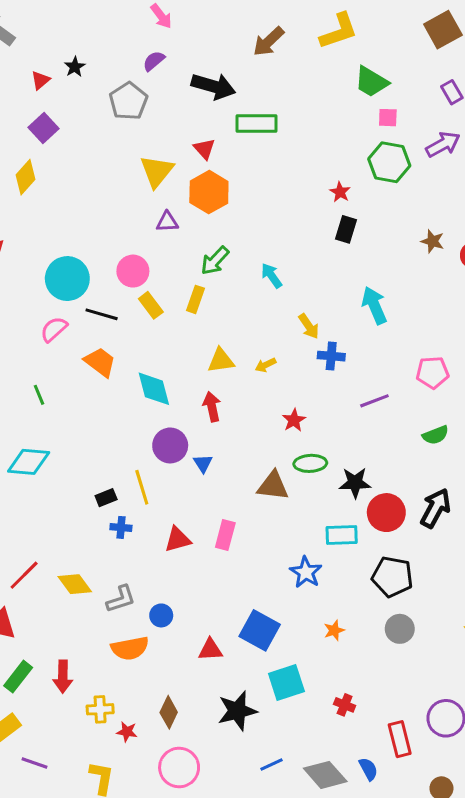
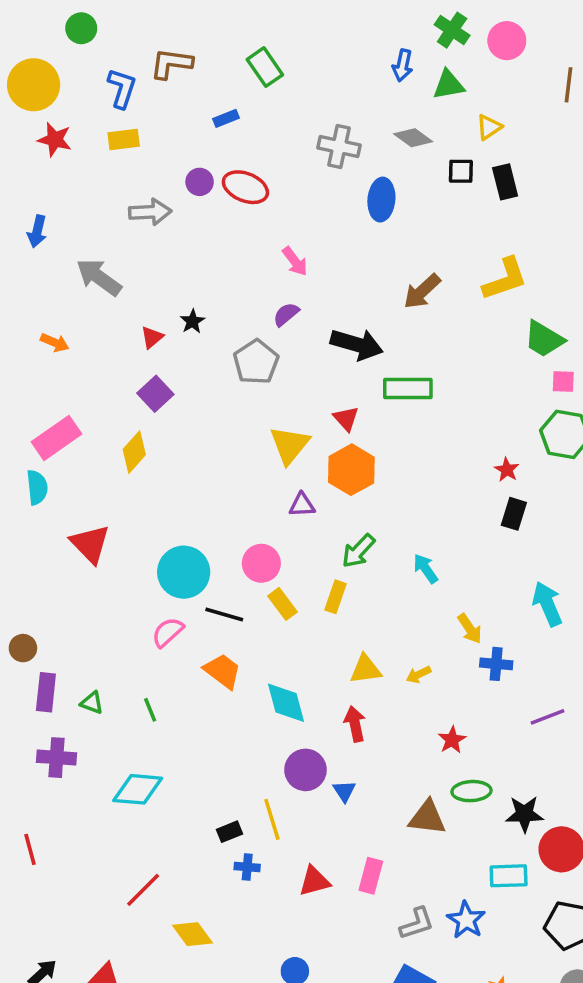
red line: (24, 575) -> (143, 890), moved
gray L-shape: (121, 599) -> (417, 924), moved

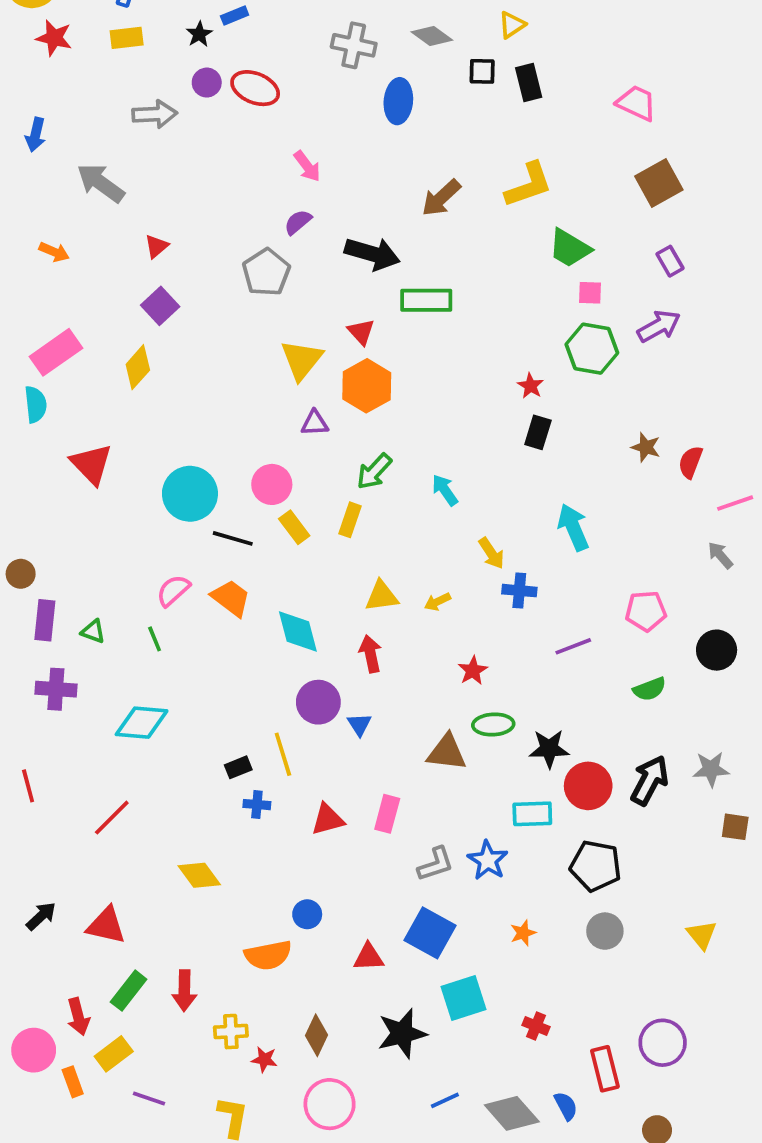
black star: (192, 321) -> (199, 34), moved
pink semicircle: (168, 632) -> (173, 591), moved
red line: (143, 890) -> (112, 818), moved

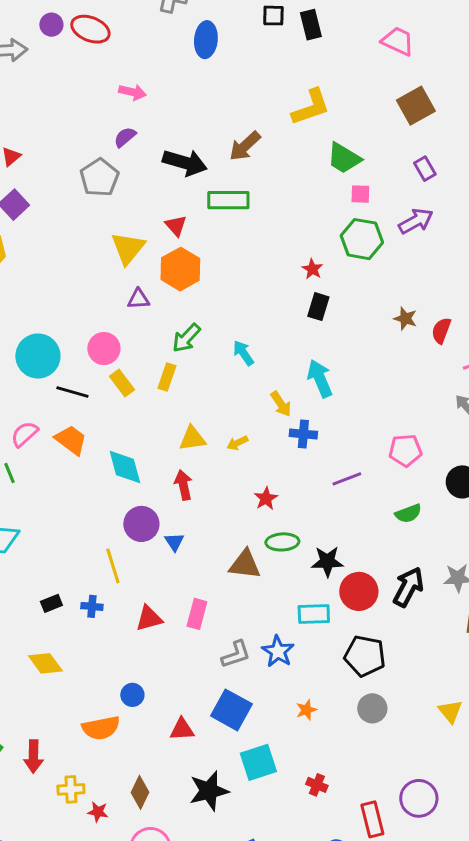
pink arrow: (307, 166) -> (132, 92), turned -40
brown arrow: (441, 198) -> (245, 146), moved
cyan arrow: (573, 527) -> (320, 378), moved
black rectangle: (238, 767) -> (51, 603), moved

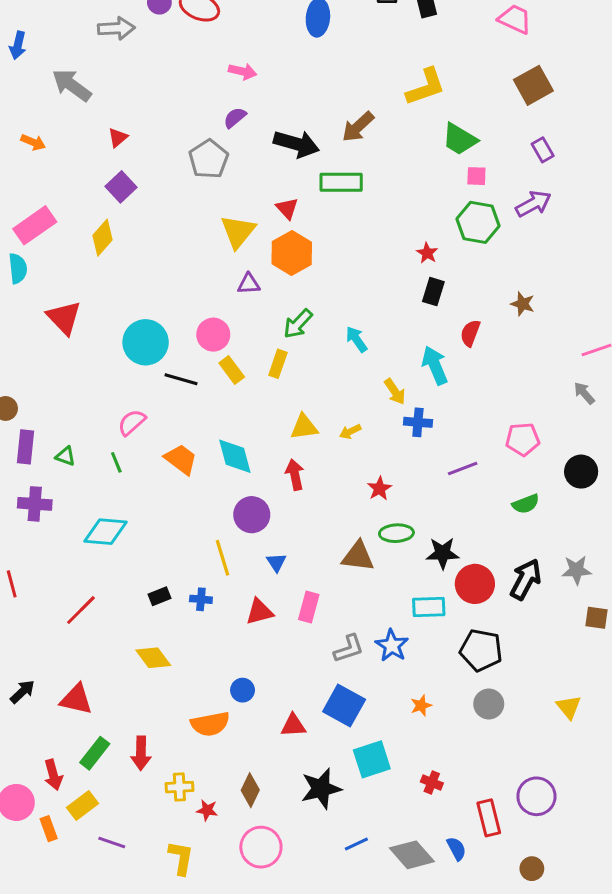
red semicircle: (441, 331) -> (470, 333), moved
orange trapezoid: (71, 440) -> (181, 459), moved
blue triangle: (174, 542) -> (276, 562), moved

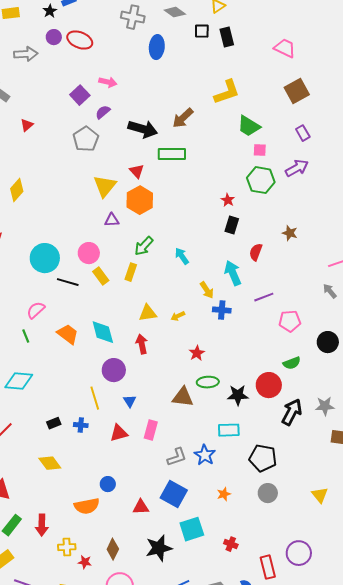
purple square: (121, 187) -> (80, 95), moved
purple line: (463, 468) -> (264, 297), moved
red circle: (475, 584) -> (269, 385), moved

